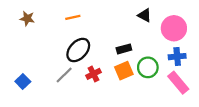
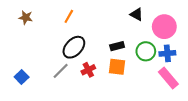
orange line: (73, 17) -> (69, 16), turned -48
green circle: (148, 67) -> (146, 51), moved
orange square: (124, 71) -> (117, 67), turned 30

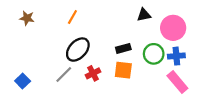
black triangle: (137, 14) -> (144, 15), turned -40

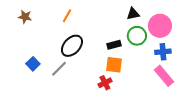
green circle: (154, 54) -> (137, 36), moved
red cross: (93, 73) -> (105, 83), moved
blue square: (23, 81) -> (33, 64), moved

